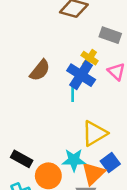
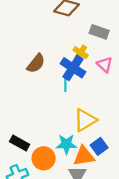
orange triangle: (93, 173) -> (84, 156), turned 35

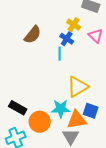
blue cross: (73, 68) -> (67, 39), size x0.6
blue square: (99, 146) -> (91, 111), turned -35

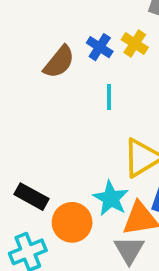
blue cross: (67, 39) -> (100, 47), moved
cyan star: (61, 109) -> (111, 198), turned 30

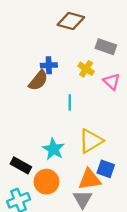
blue cross: (100, 47) -> (49, 65), moved, turned -35
cyan star: (111, 198) -> (53, 149), moved

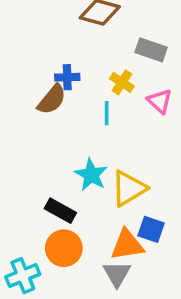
cyan line: (70, 103) -> (107, 113), moved
cyan star: (53, 149) -> (91, 175), moved
black rectangle: (21, 165) -> (60, 211), moved

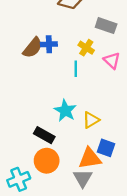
brown semicircle: (52, 99) -> (33, 48), moved
yellow triangle: (129, 188) -> (91, 120), size x0.7

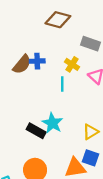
yellow triangle: (91, 120) -> (91, 132), moved
black rectangle: (44, 135) -> (36, 131), moved

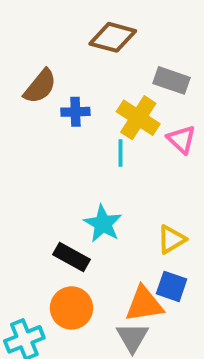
brown semicircle: (22, 64) -> (40, 86), moved
yellow cross: (72, 64) -> (138, 118), size x1.5
black rectangle: (36, 131) -> (71, 257), moved

